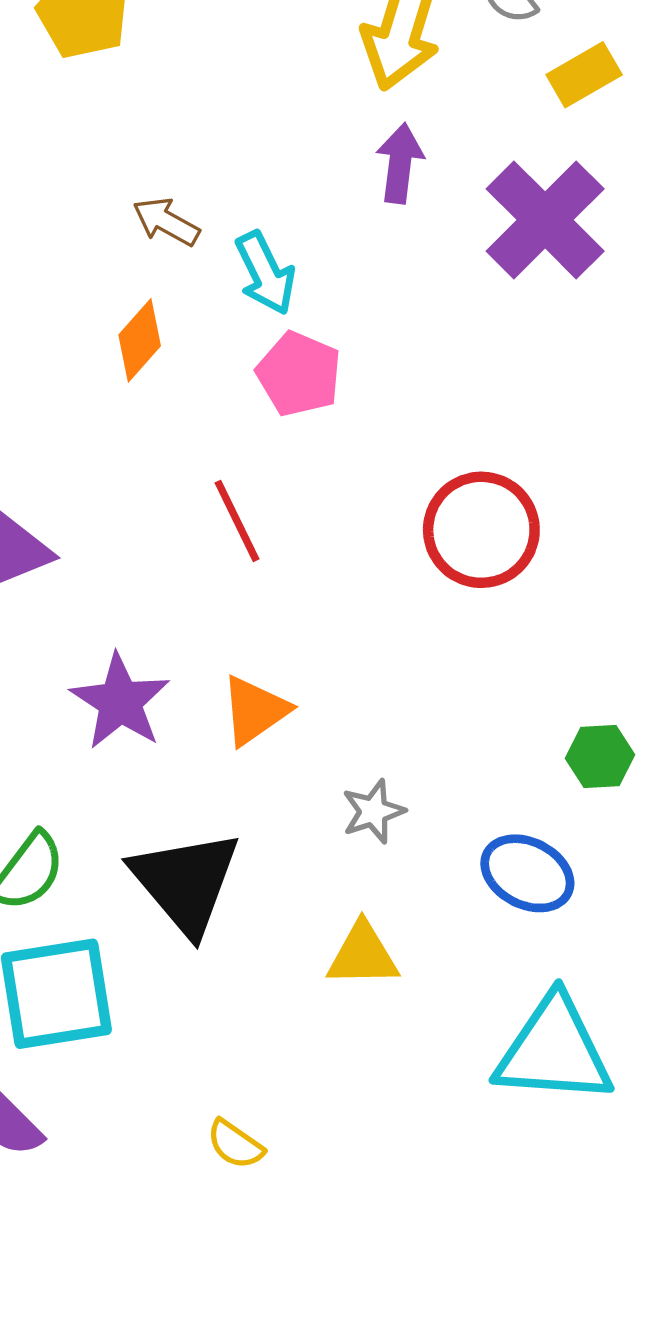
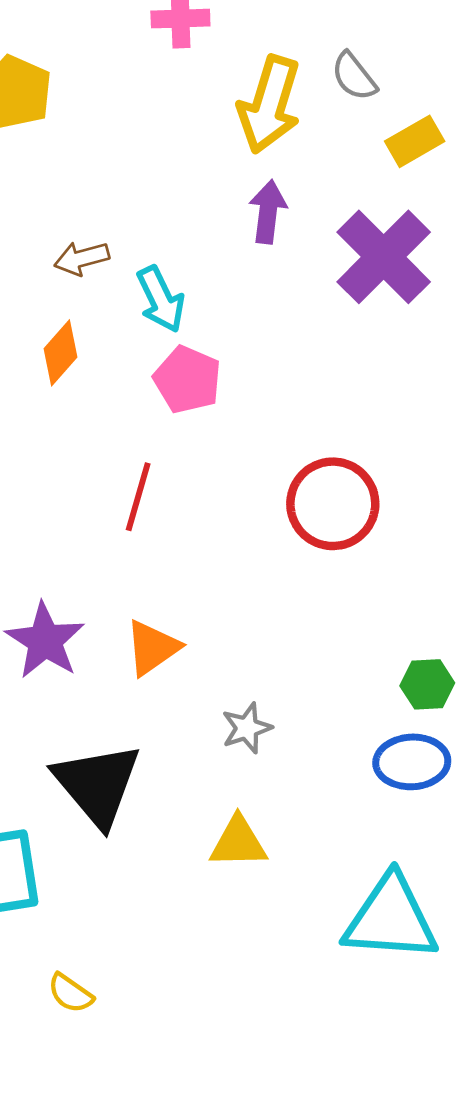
brown arrow: (166, 222) -> (82, 258), turned -44
red line: (237, 521) -> (138, 497), turned 42
blue ellipse: (527, 873) -> (412, 762), moved, turned -30
yellow semicircle: (235, 1144) -> (70, 993), moved

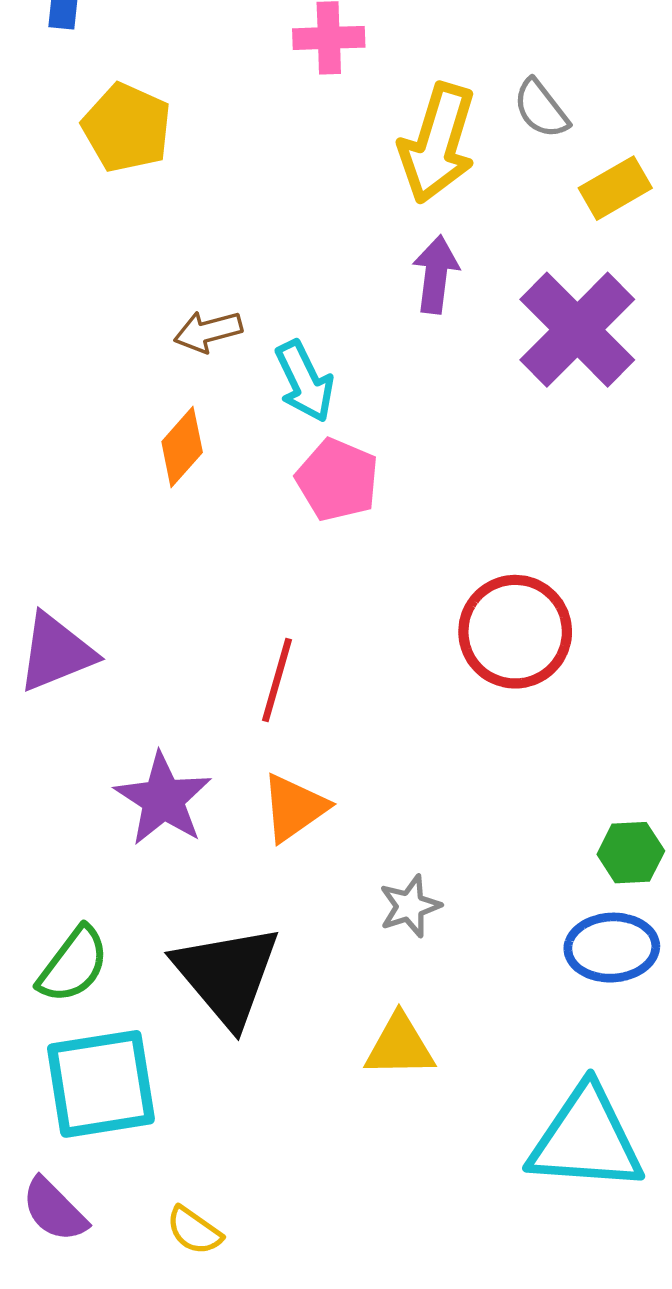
red line: (138, 497) -> (277, 680), moved

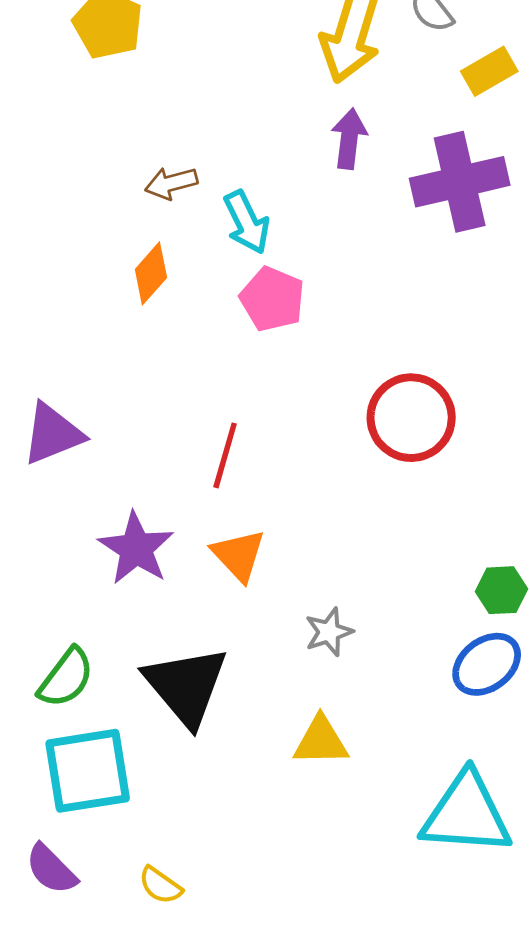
purple cross: (577, 330) -> (460, 182), turned 32
orange triangle: (294, 808) -> (239, 555), turned -38
blue ellipse: (612, 948) -> (487, 664), turned -34

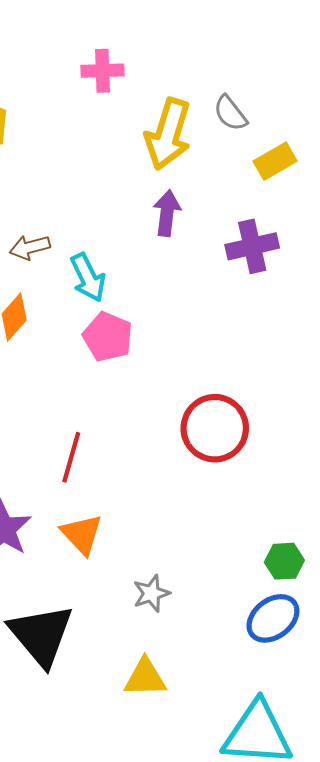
purple cross: (460, 182) -> (252, 246), size x0.7

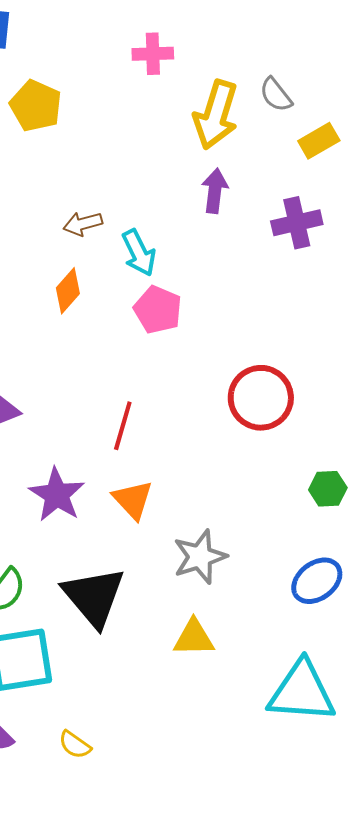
green hexagon: (284, 561) -> (328, 489), moved
gray star: (151, 593) -> (200, 557), size x1.5

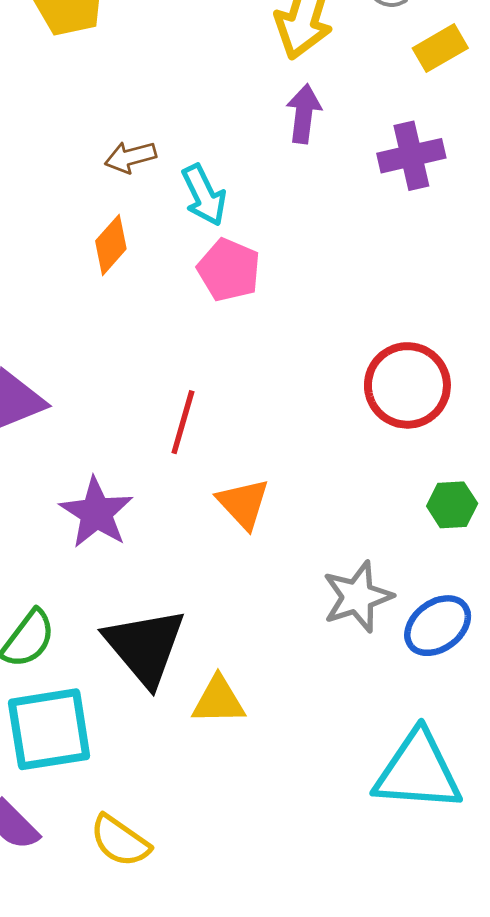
red circle: (261, 398) -> (407, 385), moved
orange triangle: (133, 500) -> (243, 504), moved
gray star: (200, 557) -> (358, 597), moved
yellow triangle: (194, 638) -> (218, 700), moved
yellow semicircle: (75, 745) -> (120, 841), size x1.4

